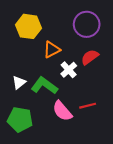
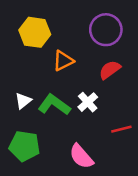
white cross: (69, 70) -> (88, 102), moved
red line: (88, 106) -> (121, 129), moved
pink semicircle: (62, 111) -> (81, 156), moved

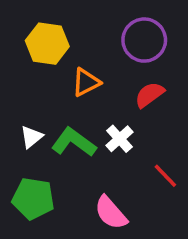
red line: (121, 129) -> (165, 176), turned 60

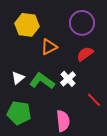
pink semicircle: (111, 213) -> (63, 121), turned -145

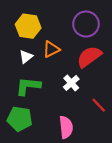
red semicircle: (85, 54) -> (89, 57), size x1.4
white triangle: (18, 78) -> (26, 57), moved
green L-shape: (42, 81) -> (28, 86), moved, turned -30

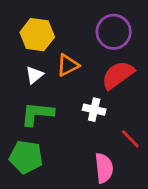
white cross: (71, 83) -> (94, 110), turned -35
pink semicircle: (66, 127) -> (104, 168), moved

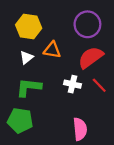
orange triangle: (68, 65) -> (52, 50), turned 36
red line: (130, 139) -> (99, 85), moved

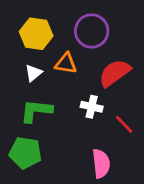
purple circle: (87, 24) -> (92, 31), moved
red line: (99, 85) -> (124, 124), moved

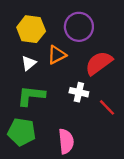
orange triangle: (66, 63) -> (57, 55), turned -36
pink semicircle: (101, 164) -> (66, 141), moved

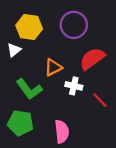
orange triangle: (57, 55) -> (53, 67), moved
white triangle: (29, 63) -> (14, 50), moved
green L-shape: (31, 96) -> (29, 89), turned -132

